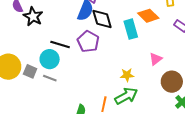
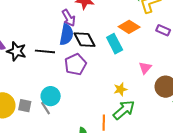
purple pentagon: (88, 42) -> (76, 64), turned 30
black line: (60, 44) -> (45, 51), moved
cyan circle: (50, 59) -> (51, 96), moved
gray line: (50, 78) -> (46, 108), turned 48

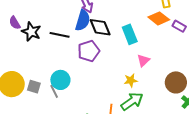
orange diamond: (129, 27) -> (159, 18), moved
pink triangle: (145, 68) -> (143, 61), moved

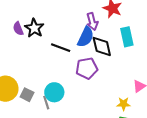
black star: (31, 32) -> (34, 28), moved
cyan rectangle: (130, 34) -> (127, 37), moved

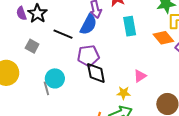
black diamond: (102, 47) -> (96, 73), moved
gray square: (27, 95) -> (32, 46), moved

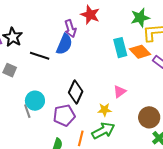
cyan rectangle: (130, 26) -> (120, 48), moved
purple pentagon: (88, 56) -> (64, 115), moved
black diamond: (96, 73) -> (76, 92), turned 40

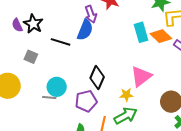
pink triangle: (120, 92) -> (141, 76), size x1.6
gray line: (27, 111) -> (49, 98), turned -64

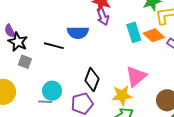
purple arrow: (91, 14) -> (103, 17), moved
black star: (33, 24) -> (18, 42), moved
blue semicircle: (85, 30) -> (78, 33), turned 70
yellow star: (126, 95) -> (122, 95), size x1.5

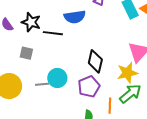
black star: (18, 42) -> (31, 22), moved
gray line: (45, 102) -> (42, 84), moved

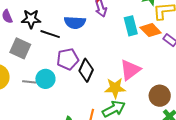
black star: (31, 22) -> (31, 19), turned -30
gray square: (26, 53) -> (20, 48), size x1.5
purple pentagon: (89, 87) -> (68, 59), moved

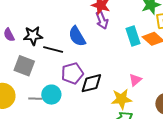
blue semicircle: (75, 23) -> (77, 36), turned 60
black diamond: (86, 70) -> (91, 83), turned 55
pink triangle: (130, 70) -> (135, 80), size x0.6

